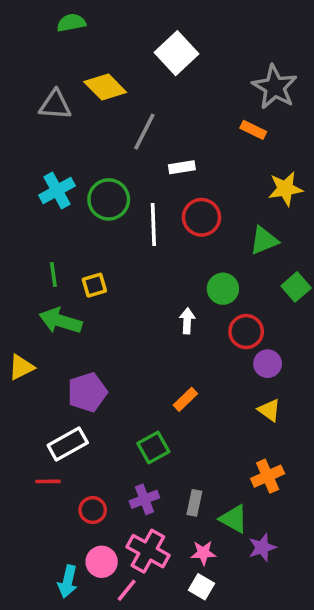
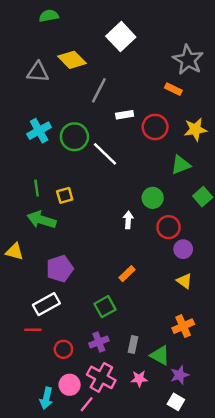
red circle: (202, 217) -> (155, 127), moved
white line: (153, 224) -> (105, 154), turned -44
yellow triangle: (21, 367) -> (15, 252), turned 42
white square: (202, 587) -> (176, 402), moved

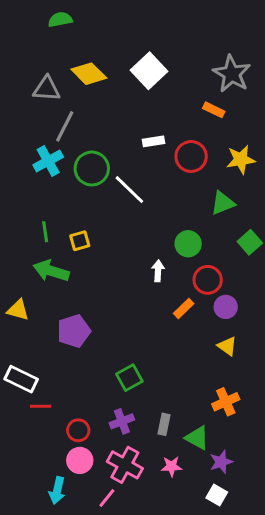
white square: (121, 37) -> (149, 71), moved
gray line: (99, 90) -> (65, 126), moved
orange rectangle: (127, 274) -> (184, 308), moved
white rectangle: (46, 304) -> (21, 379), moved, turned 55
pink circle: (70, 385) -> (80, 460), moved

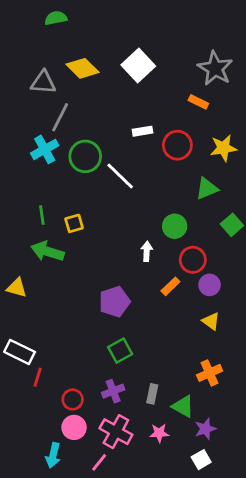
purple pentagon: (74, 331) -> (115, 302), moved
red line: (41, 406) -> (38, 377), turned -72
white square: (217, 495) -> (201, 460), turned 30

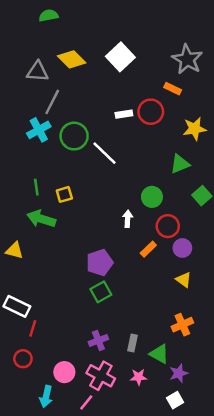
red circle: (177, 145) -> (151, 112), moved
green square: (120, 351) -> (101, 292), moved
red circle: (73, 399) -> (23, 359), moved

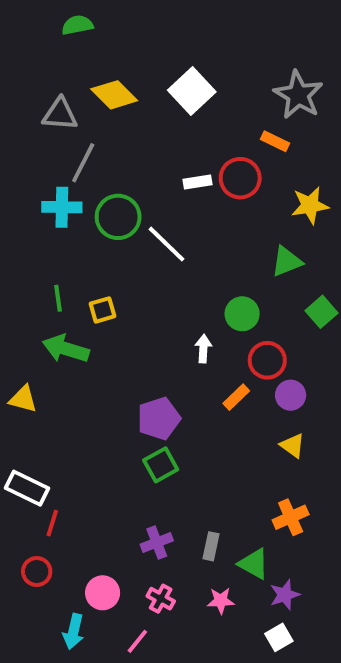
cyan cross: (39, 130) -> (62, 207), turned 30
pink cross: (101, 376) -> (161, 599), size x0.6

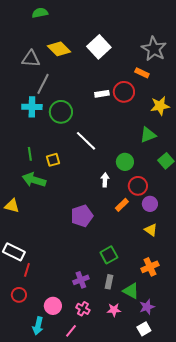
white line: (167, 244) -> (86, 141), moved
green square: (161, 465) -> (109, 255), moved

